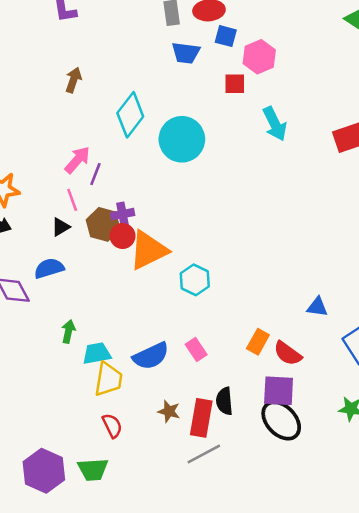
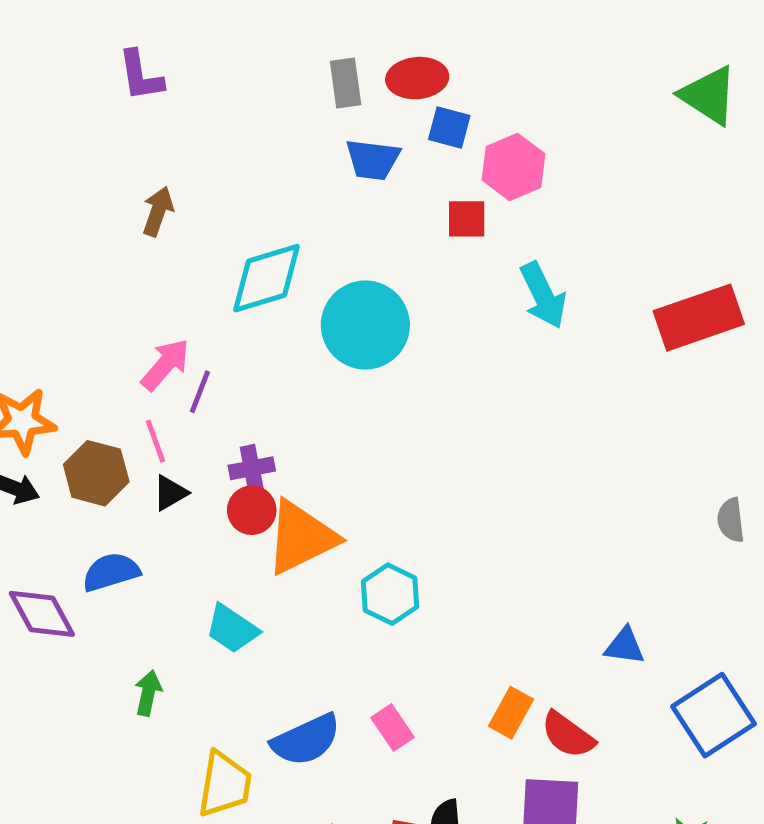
cyan diamond: (130, 115) -> (267, 278), turned 36
brown hexagon: (103, 224) -> (96, 473), moved
black triangle: (61, 227) -> (170, 493), moved
cyan trapezoid: (97, 353) -> (232, 629), moved, turned -136

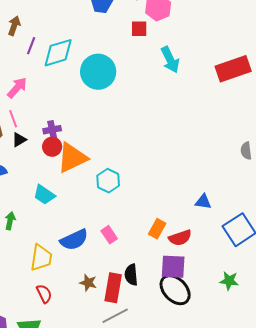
purple line: (200, 392) -> (31, 46), moved
red semicircle: (568, 735) -> (180, 238), turned -55

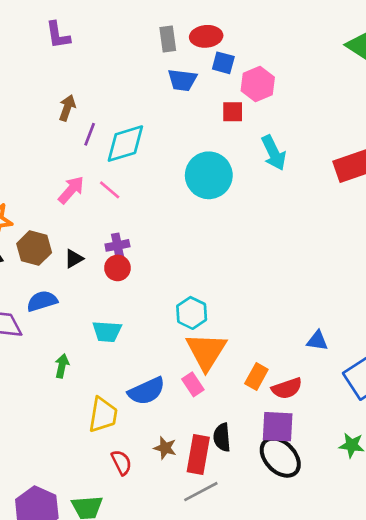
cyan circle: (98, 72) -> (209, 175), moved
pink line: (13, 119) -> (110, 190), moved, turned -30
orange triangle: (72, 158) -> (206, 351), moved, turned -32
cyan trapezoid: (44, 195) -> (107, 331), turned -30
red semicircle: (44, 294) -> (121, 462), moved

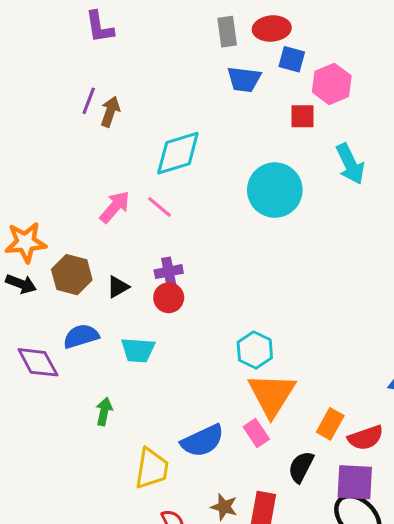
purple line: (90, 134) -> (89, 101), moved
cyan trapezoid: (107, 331) -> (138, 350), moved
black semicircle: (222, 437) -> (301, 467), moved, turned 32

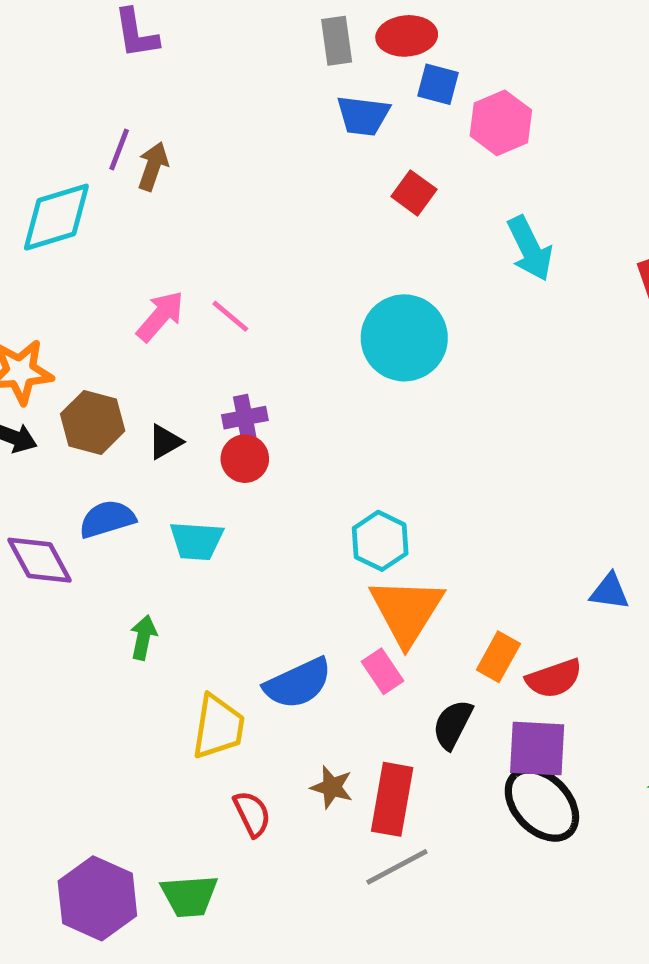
red square: (303, 116) -> (414, 193), moved, turned 36
cyan diamond: (178, 153) -> (56, 217), moved
cyan circle: (275, 190) -> (404, 338), moved

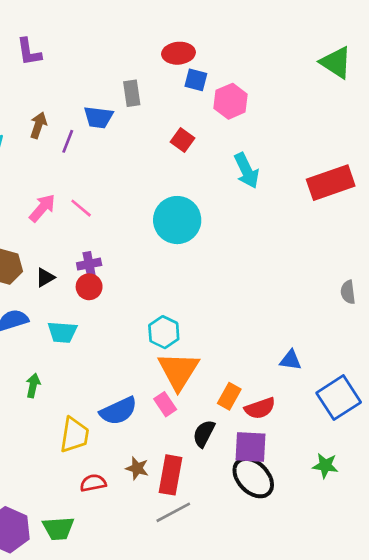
gray rectangle: (337, 41) -> (132, 93), moved
blue trapezoid: (363, 116) -> (98, 117), moved
purple line: (119, 149) -> (68, 141), moved
red semicircle: (252, 814) -> (93, 483), turned -75

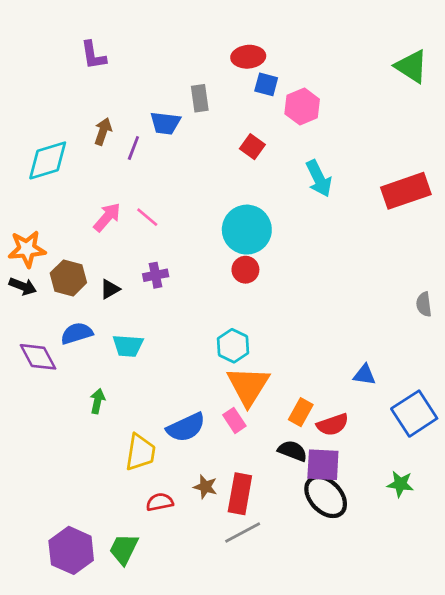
red circle: (89, 287) -> (245, 270), moved
black semicircle: (204, 434) -> (292, 451), moved, turned 84
green trapezoid: (58, 528) -> (124, 549), turned 120

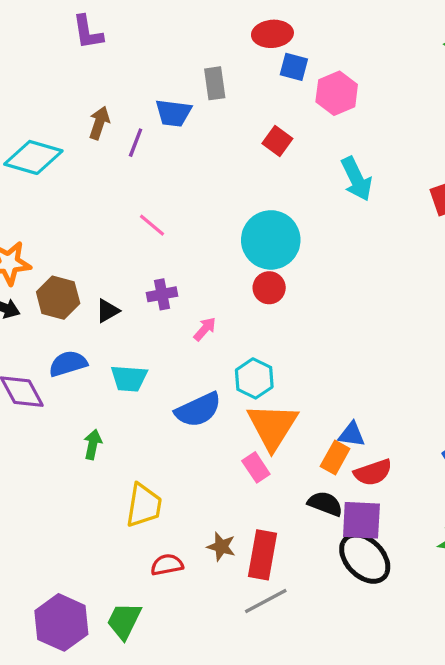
cyan diamond: (48, 160) -> (33, 157), turned 33
pink arrow: (107, 217) -> (205, 329), moved, size x0.7
blue triangle: (364, 375) -> (352, 434), moved
blue semicircle: (186, 427) -> (198, 410), moved

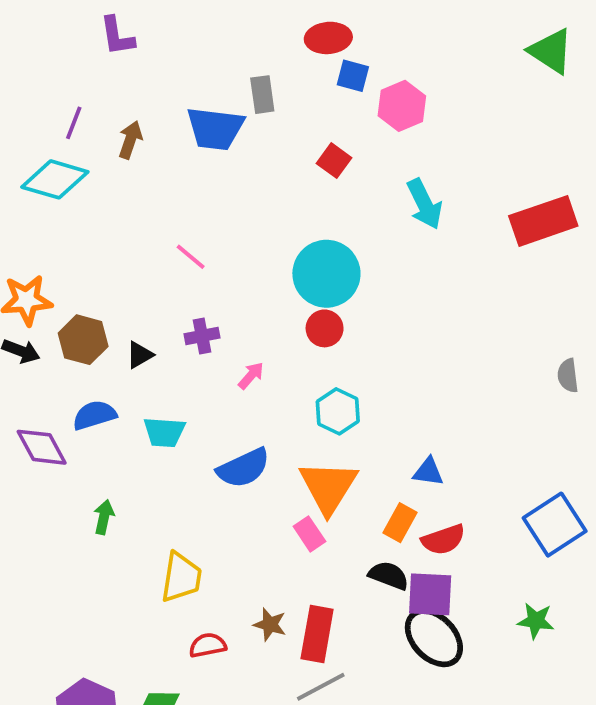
blue trapezoid: (173, 113) -> (215, 129), size x1.4
purple line: (136, 143) -> (74, 123), moved
cyan hexagon: (254, 378) -> (338, 411), moved
blue triangle: (352, 434) -> (428, 472), moved
green arrow: (93, 444) -> (104, 517), moved

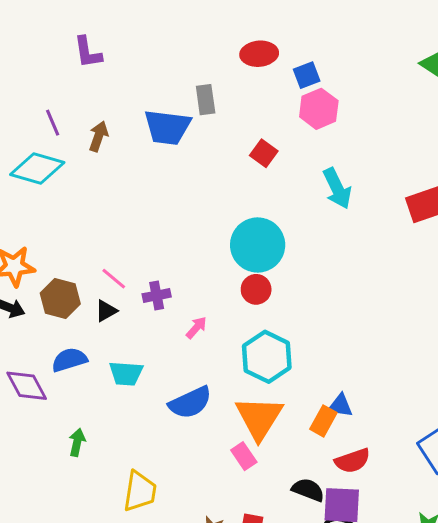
blue square: (353, 76) -> (307, 75), moved, turned -36
purple line: (74, 123) -> (53, 123), turned -44
pink line: (191, 257) -> (114, 279), moved
cyan hexagon: (338, 411) -> (267, 357), size x1.4
orange rectangle: (400, 523) -> (323, 421), moved

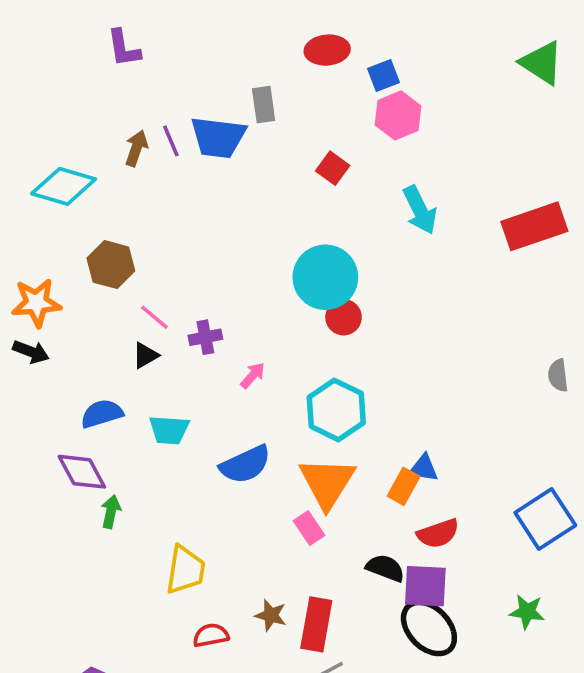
purple line: (53, 123) -> (171, 141), moved
red circle: (256, 289) -> (344, 317), moved
brown hexagon: (60, 299) -> (111, 265), moved
purple diamond: (27, 386) -> (82, 472), moved

